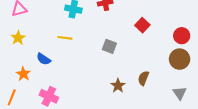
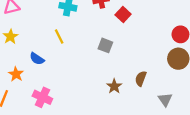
red square: (142, 25) -> (123, 15), moved
yellow line: (65, 38) -> (59, 37), turned 56
gray triangle: (180, 93) -> (165, 100), moved

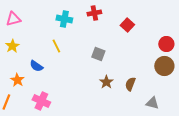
red square: (123, 15) -> (127, 25), moved
brown star: (114, 86) -> (106, 82), moved
gray triangle: (165, 100) -> (152, 103), turned -40

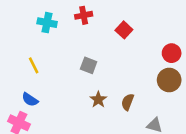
yellow line: (56, 46) -> (34, 65), moved
blue semicircle: (36, 66) -> (30, 100), moved

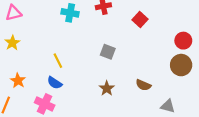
yellow line: (34, 65) -> (58, 61), moved
brown star: (98, 100) -> (107, 88), moved
brown semicircle: (128, 102) -> (143, 85), turned -88

